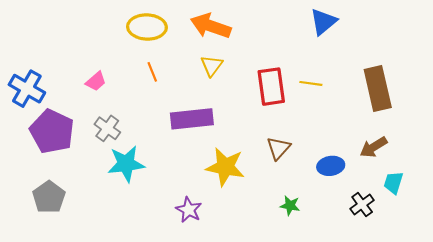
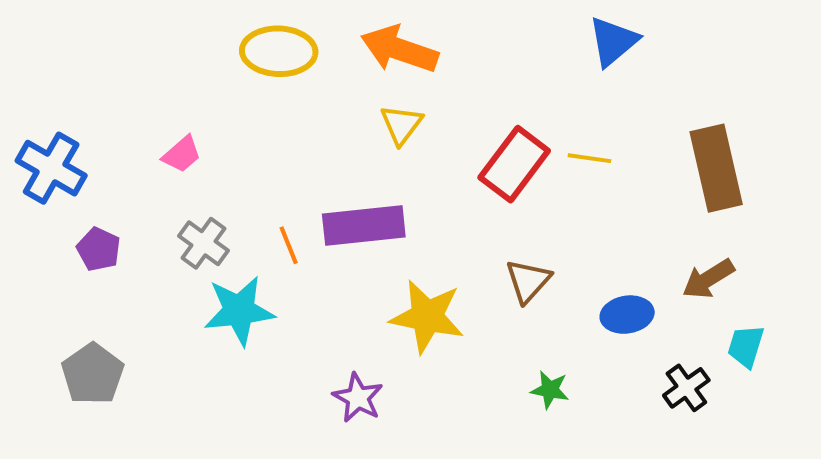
orange line: (152, 72) -> (289, 245), moved
red rectangle: (271, 87) -> (514, 164), turned 45
purple pentagon: (52, 131) -> (99, 249), size x0.5

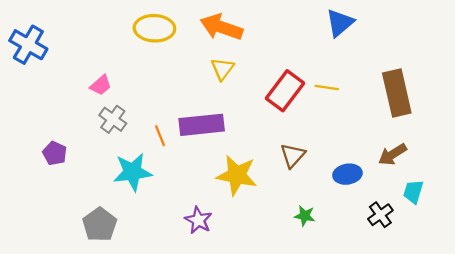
blue cross: (51, 168) -> (28, 45), moved
gray cross: (203, 243) -> (113, 119), moved
purple pentagon: (99, 249) -> (55, 153), moved
gray pentagon: (93, 374) -> (100, 225), moved

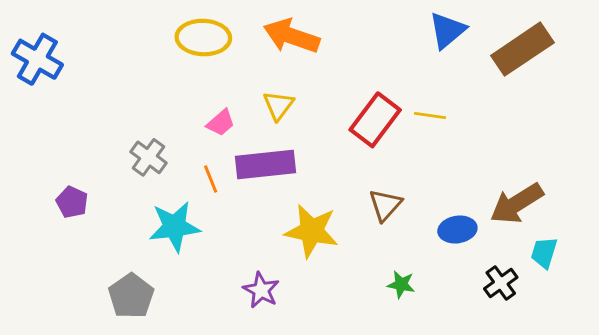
yellow triangle: (222, 69) -> (278, 105), moved
pink trapezoid: (101, 85) -> (221, 123), moved
brown rectangle: (397, 93) -> (522, 49), moved, turned 69
brown arrow: (392, 154) -> (517, 204), size x1.4

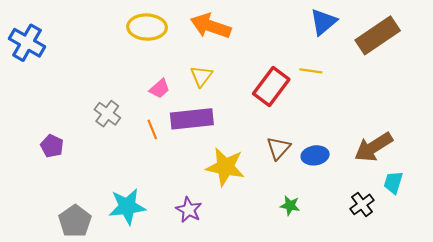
yellow line: (430, 115) -> (311, 71), moved
cyan star: (174, 227) -> (127, 207), moved
blue ellipse: (457, 230) -> (315, 155), moved
gray pentagon: (131, 296) -> (75, 221), moved

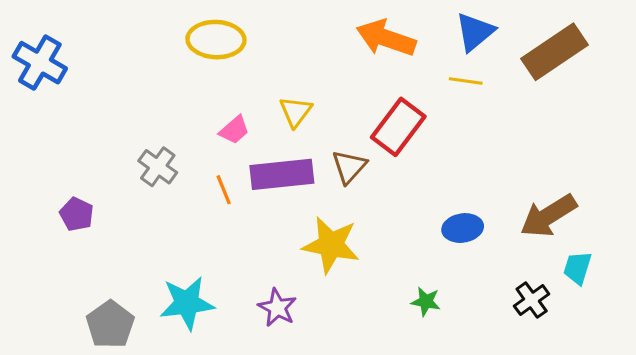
orange arrow: (211, 26) -> (386, 38), moved
yellow line: (311, 71) -> (466, 81), moved
brown triangle: (279, 148) -> (349, 167), moved

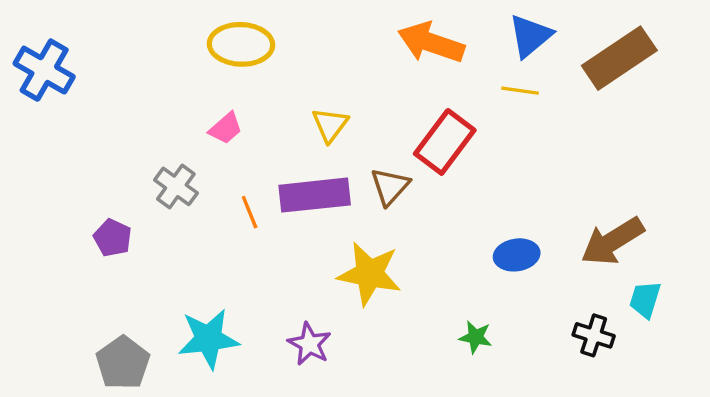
pink trapezoid: (234, 130) -> (226, 128), moved
purple pentagon: (77, 214) -> (113, 238), moved
black cross: (532, 300) -> (594, 335), turned -36

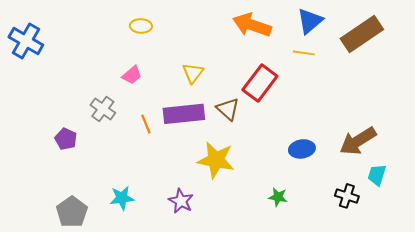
yellow ellipse: (241, 44) -> (141, 26), size x0.6
brown triangle: (390, 186) -> (228, 109), turned -30
cyan star: (208, 339) -> (122, 198), size x0.7

